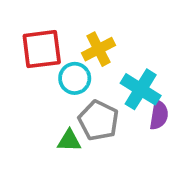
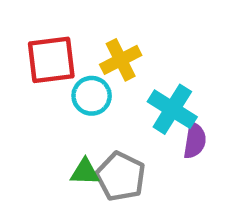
gray pentagon: (98, 120) -> (121, 176), moved

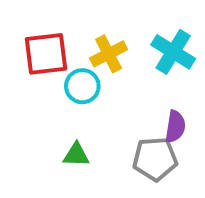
cyan cross: (172, 109) -> (173, 52), moved
gray pentagon: (121, 176) -> (155, 159), moved, turned -30

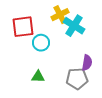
cyan cross: (173, 52) -> (74, 26), moved
yellow cross: (109, 54) -> (60, 15), moved

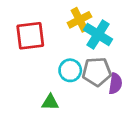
cyan circle: (41, 43) -> (70, 70), moved
gray pentagon: (77, 79) -> (97, 72), moved

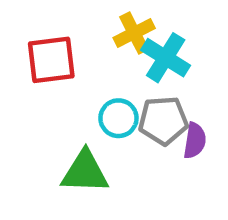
green triangle: (50, 102) -> (85, 172), size x1.6

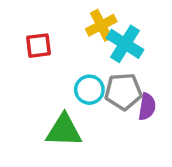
red square: (51, 60) -> (39, 46), size x0.7

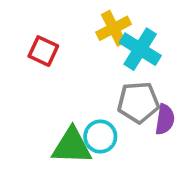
red square: (39, 46) -> (43, 51), turned 32
cyan circle: (89, 90) -> (100, 137), moved

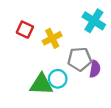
yellow cross: (114, 28) -> (52, 38), moved
cyan cross: (140, 49) -> (94, 21), moved

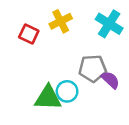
yellow cross: (52, 38) -> (61, 21), moved
purple semicircle: (95, 69) -> (110, 80), turned -56

